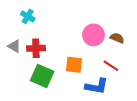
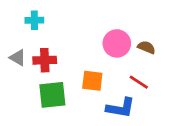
cyan cross: (28, 16) -> (34, 20), turned -32
green square: (42, 76) -> (52, 95), turned -30

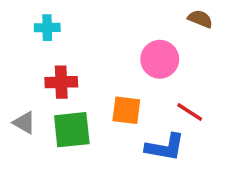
brown semicircle: (146, 47) -> (200, 19), moved
gray triangle: (18, 58) -> (24, 123), moved

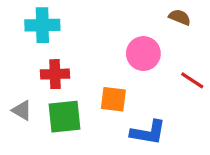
cyan cross: (47, 28) -> (42, 25), size x1.5
red line: (190, 112) -> (192, 80), moved

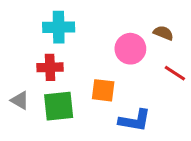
brown semicircle: (180, 17) -> (163, 33), moved
cyan cross: (42, 25) -> (59, 27), moved

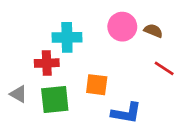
cyan cross: (59, 27) -> (67, 37), moved
pink circle: (130, 49) -> (122, 27), moved

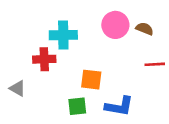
red line: (164, 68) -> (155, 64), turned -36
green square: (55, 99) -> (77, 106), moved, size x0.7

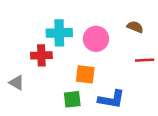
pink circle: (115, 25) -> (96, 39), moved

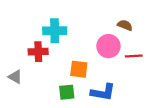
pink circle: (96, 39) -> (108, 46), moved

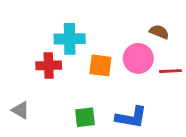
orange square: (79, 69) -> (100, 65), moved
gray triangle: (15, 77) -> (21, 110), moved

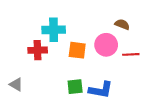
green square: (85, 117) -> (75, 87), moved

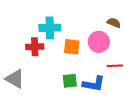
red line: (131, 54) -> (115, 66), moved
gray triangle: (16, 84) -> (15, 79), size x1.5

